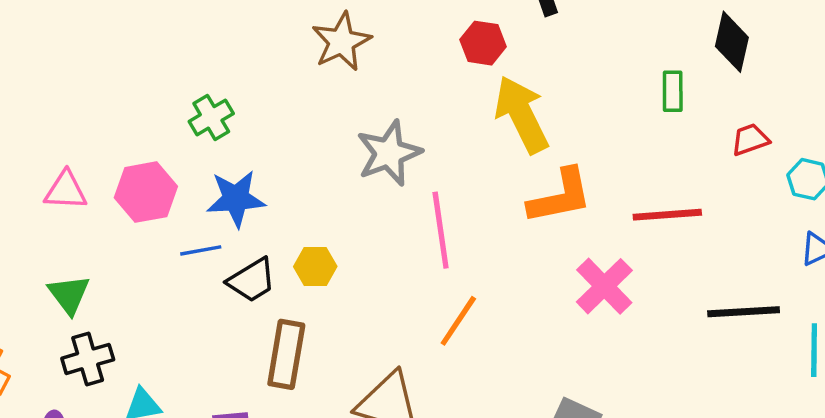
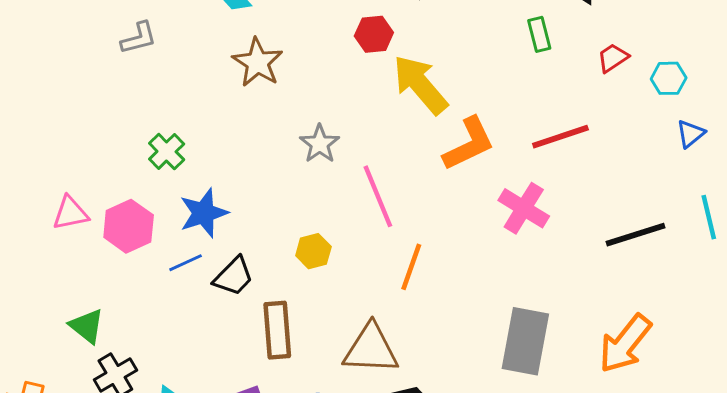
gray star: (389, 153) -> (320, 144), size x0.7
pink triangle: (66, 191) -> (70, 213), moved
yellow hexagon: (315, 267) -> (313, 251), moved
black line: (744, 312) -> (635, 235), moved

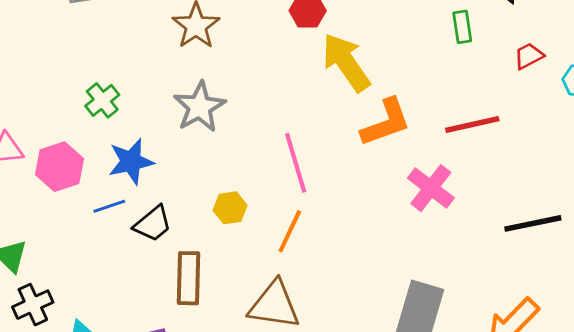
gray star: (320, 144) -> (200, 107), moved, size x1.4
orange line: (411, 267) -> (290, 231), moved

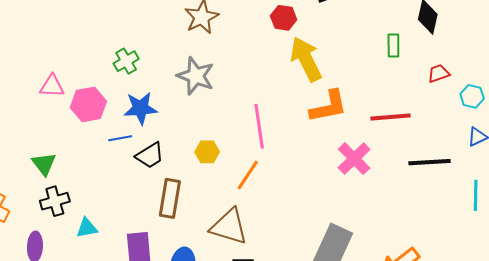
gray star: (200, 107) -> (196, 76), turned -30
black line: (533, 223) -> (430, 162), moved

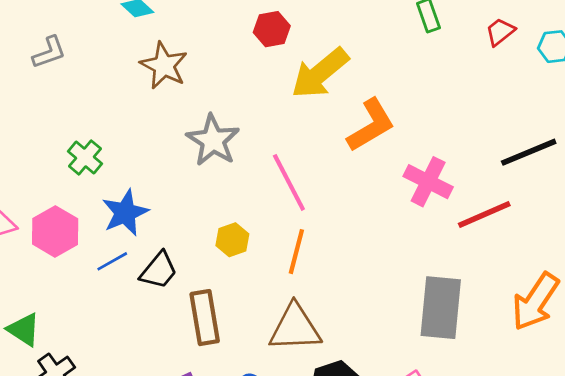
yellow arrow: (306, 59) -> (320, 73), turned -84
gray star: (196, 76) -> (213, 140), moved, turned 30
red line: (391, 117) -> (484, 214), moved

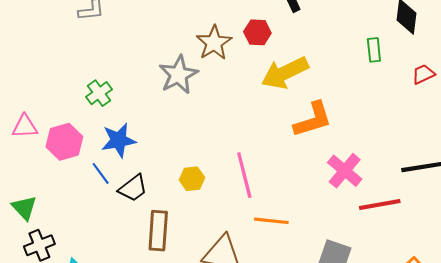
brown star: (164, 66) -> (214, 43), moved
gray star: (213, 140) -> (178, 75), moved
pink line: (289, 182) -> (244, 175), moved
orange line: (296, 252) -> (271, 221), moved, turned 68
blue line: (112, 261) -> (101, 173), turned 70

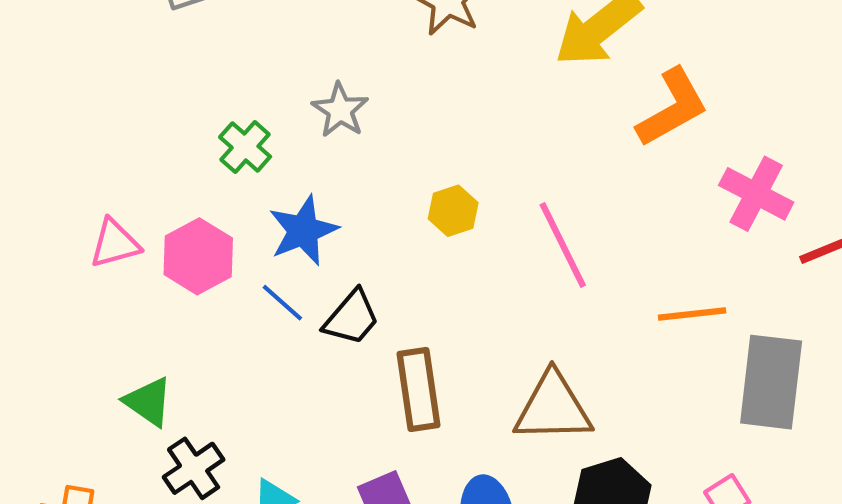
gray star: (178, 75) -> (340, 110), moved, size x0.7
yellow hexagon: (192, 179) -> (453, 211), moved
orange line: (271, 221) -> (692, 314), moved

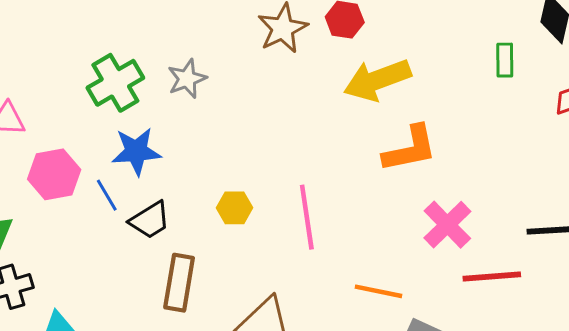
green cross: (245, 147) -> (115, 83), size x1.5
yellow hexagon: (453, 211) -> (235, 208), moved
pink hexagon: (198, 256) -> (54, 174), moved

